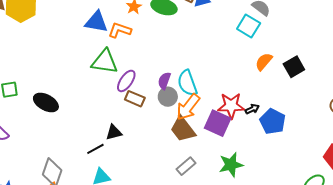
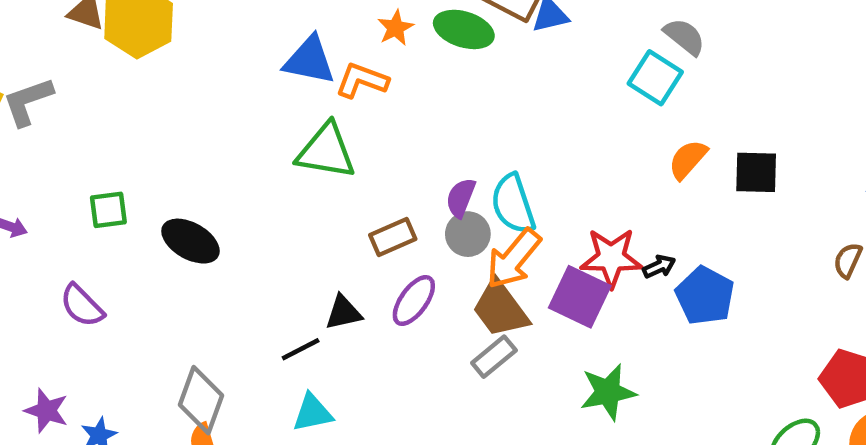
black square: (294, 67) -> (756, 172), turned 30
purple ellipse: (126, 81) -> (414, 301), moved
brown rectangle: (135, 99) -> (393, 237), turned -48
gray rectangle: (186, 166) -> (494, 357), moved

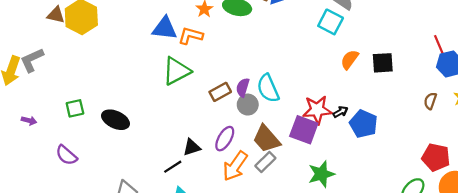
green triangle: (326, 151) -> (176, 71), turned -32
brown rectangle: (393, 237) -> (220, 92), moved
orange arrow: (514, 259) -> (235, 166), moved

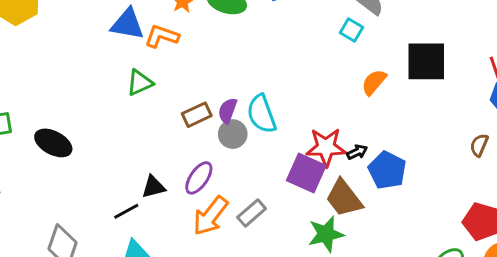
cyan square: (331, 22) -> (352, 30), size x0.7
black square: (383, 63) -> (426, 61), moved, size x1.4
green triangle: (176, 71) -> (140, 83), size x0.7
brown trapezoid: (266, 139) -> (344, 198), moved

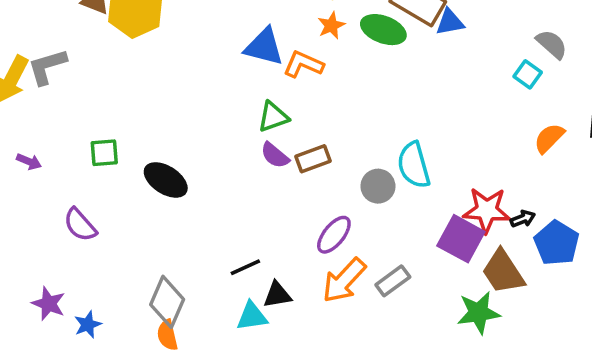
purple semicircle: (228, 111) -> (275, 155), moved, turned -75
brown rectangle: (197, 115) -> (313, 159), moved
black triangle: (153, 187) -> (277, 295), moved

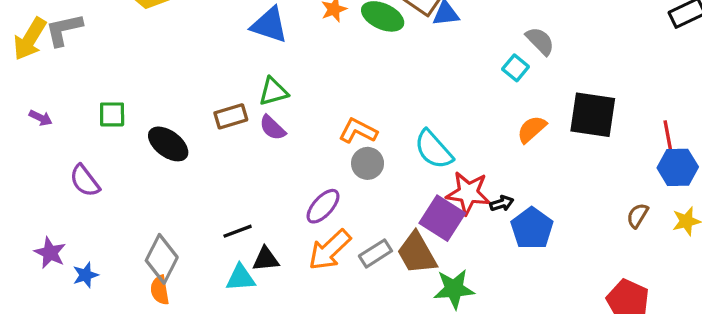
orange L-shape: (303, 64) -> (358, 131), moved
brown rectangle: (313, 159) -> (231, 116), moved
cyan semicircle: (414, 165) -> (434, 149), moved, turned -30
brown trapezoid: (503, 272) -> (417, 253), moved

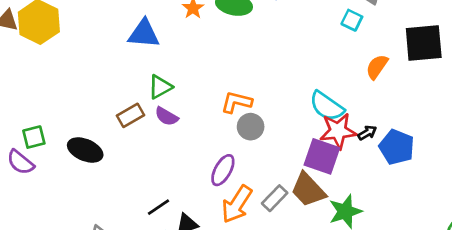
cyan semicircle: (434, 149) -> (327, 106), moved
purple semicircle: (85, 181) -> (20, 162), moved

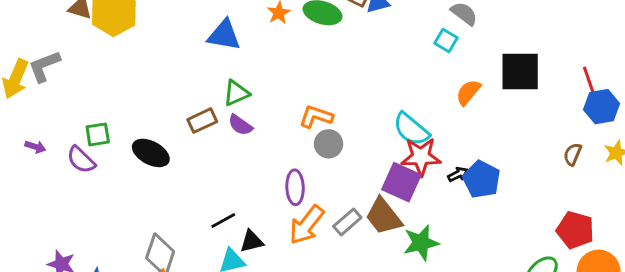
black arrow: (367, 133) -> (458, 174), moved
purple ellipse: (223, 170) -> (295, 187), turned -36

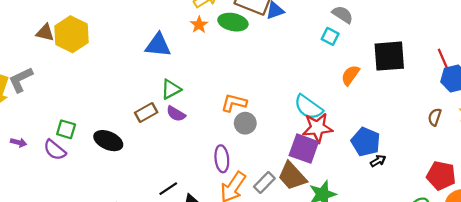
green square: (98, 134) -> (66, 129), turned 30
black arrow: (458, 174) -> (378, 161), moved

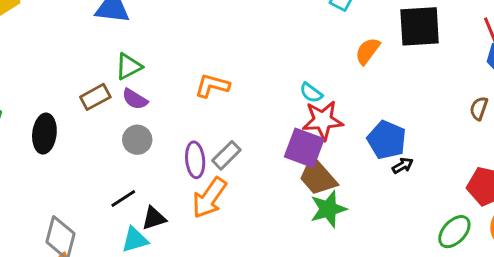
cyan semicircle: (308, 107) -> (311, 93), size x0.6
gray circle: (245, 123) -> (137, 140), moved
black ellipse: (108, 141) -> (44, 134), turned 72
brown trapezoid: (292, 176) -> (318, 177), moved
gray rectangle: (264, 183) -> (226, 155), moved

